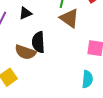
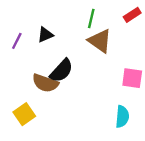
black semicircle: (38, 42) -> (61, 71), turned -135

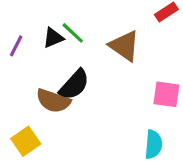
green line: (91, 19) -> (73, 33), moved, turned -60

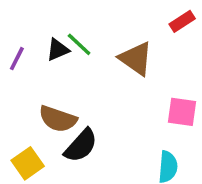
black semicircle: (74, 85) -> (81, 146), moved

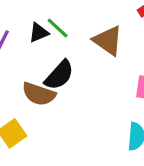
black semicircle: (81, 146) -> (59, 75), moved

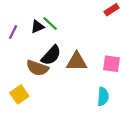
brown triangle: (108, 41) -> (77, 62), moved, turned -35

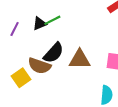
green line: (50, 24) -> (52, 20), turned -70
yellow square: (19, 94) -> (21, 78), moved

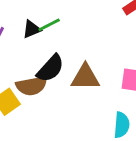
brown semicircle: (39, 66) -> (32, 86), turned -30

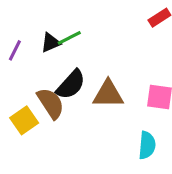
brown semicircle: (32, 86) -> (51, 103), turned -112

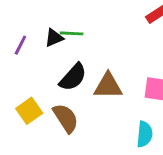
green line: (69, 38) -> (72, 33), turned 30
brown semicircle: (51, 103) -> (66, 118), moved

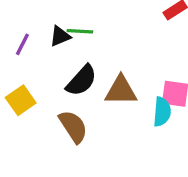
yellow square: (29, 111) -> (21, 100), moved
cyan semicircle: (145, 134) -> (162, 112), moved

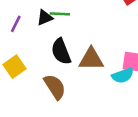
black semicircle: (81, 81) -> (61, 52), turned 116
cyan semicircle: (162, 112) -> (123, 75), turned 65

